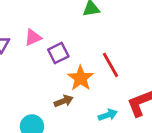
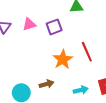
purple square: (58, 53) -> (54, 27), moved
brown arrow: (64, 101) -> (47, 84), moved

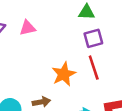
purple square: (54, 27) -> (93, 38), moved

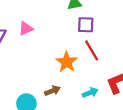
purple square: (93, 38) -> (86, 25), turned 30

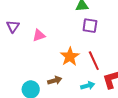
pink triangle: (26, 29) -> (39, 35), moved
red line: (92, 50) -> (94, 61), moved

